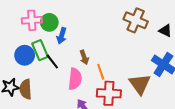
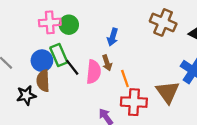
blue arrow: (62, 36) -> (113, 37), moved
pink semicircle: (75, 79) -> (94, 72), moved
brown semicircle: (26, 89) -> (43, 81), moved

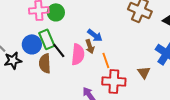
blue arrow: (113, 37) -> (95, 35), moved, turned -70
brown semicircle: (43, 81) -> (45, 63), moved
brown triangle: (168, 92) -> (144, 72), size x0.6
black star: (26, 95) -> (13, 60), moved

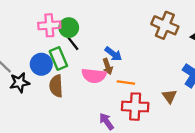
black line: (59, 50) -> (72, 42), moved
pink semicircle: (78, 54) -> (94, 76), turned 90
orange line: (106, 60) -> (126, 83), turned -63

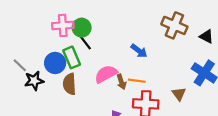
blue arrow: (113, 54) -> (139, 51), moved
brown arrow: (108, 66) -> (121, 82), moved
pink semicircle: (94, 76) -> (106, 74), turned 145

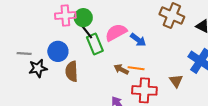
green rectangle: (72, 57) -> (95, 44), moved
gray line: (20, 65) -> (24, 53), turned -40
pink semicircle: (106, 74) -> (116, 32), moved
brown arrow: (121, 82) -> (121, 69), turned 136

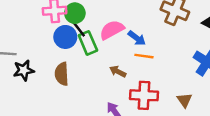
blue circle: (58, 51) -> (65, 37), moved
orange line: (136, 68) -> (144, 56), moved
brown triangle: (176, 81) -> (184, 100), moved

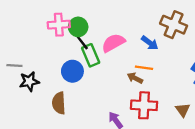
blue circle: (65, 37) -> (72, 71), moved
blue arrow: (137, 38) -> (150, 43), moved
brown arrow: (118, 72) -> (135, 78), moved
brown semicircle: (62, 74) -> (59, 103), moved

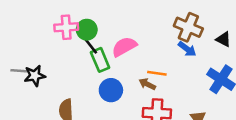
blue arrow: (150, 43) -> (187, 49), moved
blue circle: (72, 71) -> (111, 90), moved
black star: (29, 81) -> (35, 76), moved

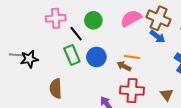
green circle: (87, 30) -> (93, 20), moved
pink semicircle: (124, 47) -> (131, 18), moved
green rectangle: (100, 60) -> (72, 55), moved
blue circle: (111, 90) -> (96, 57), moved

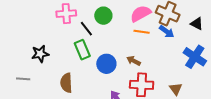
gray line: (16, 55) -> (23, 79), moved
blue circle: (96, 57) -> (106, 64), moved
orange line: (132, 57) -> (142, 32), moved

